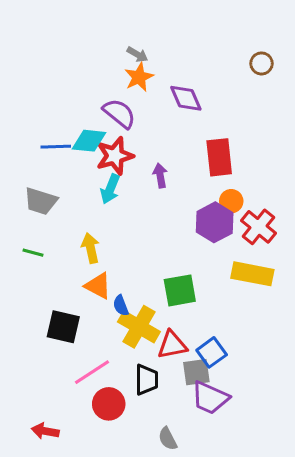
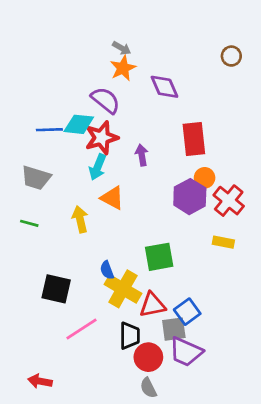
yellow rectangle: (252, 274) -> (223, 242), size x0.6
orange triangle: (98, 286) -> (112, 198), moved
red circle: (109, 404) -> (148, 357), moved

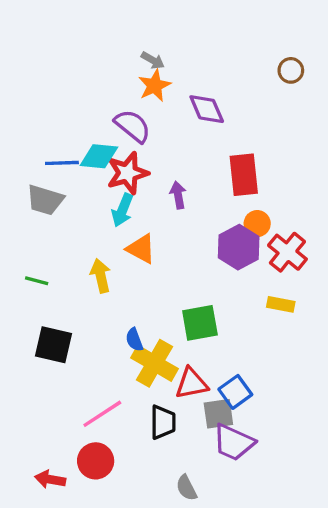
gray trapezoid: (36, 178) -> (45, 200), moved
black square: (56, 289) -> (54, 345), moved
red circle: (148, 357) -> (96, 461), moved

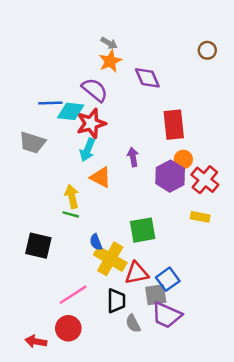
blue line: (62, 163) -> (50, 103), moved
purple arrow: (178, 195) -> (133, 157), moved
green line: (37, 281) -> (71, 214), moved
gray semicircle: (186, 488) -> (133, 323), moved

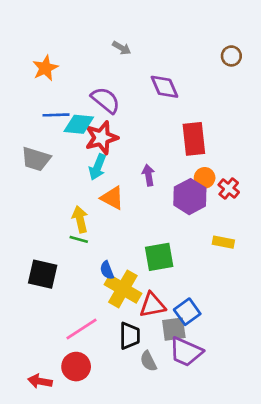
orange star: (110, 61) -> (45, 68), moved
red cross: (205, 180) -> (229, 189), moved, size x0.7

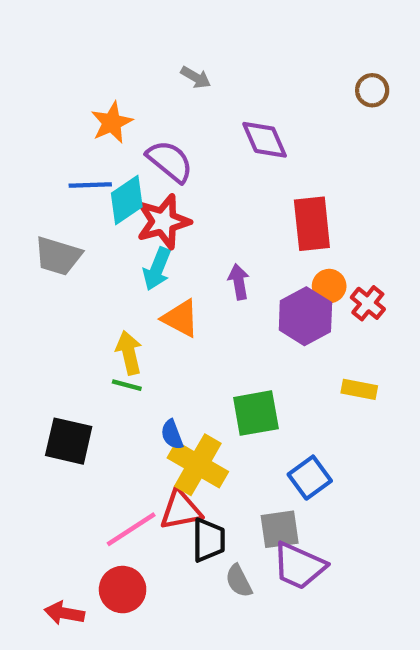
orange star: (45, 68) -> (112, 123), moved
cyan diamond: (79, 124) -> (127, 200), turned -40
red triangle: (152, 305) -> (181, 510), moved
blue square: (187, 312) -> (310, 478), moved

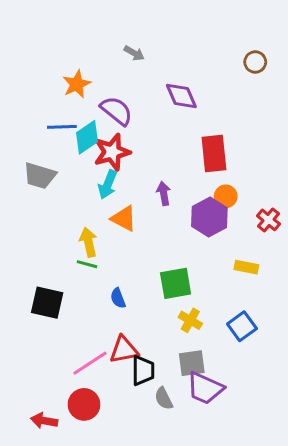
red cross: (368, 303) -> (269, 220), moved
yellow cross: (198, 465) -> (190, 320), moved, size x0.6
blue square: (310, 478) -> (242, 326), moved

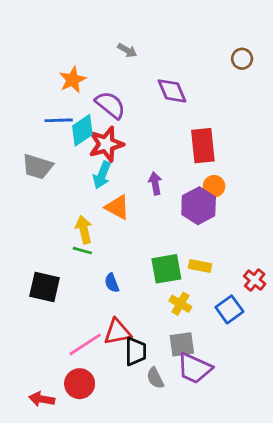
red cross: (269, 220) -> (255, 280), moved
yellow rectangle: (246, 267) -> (200, 266), moved

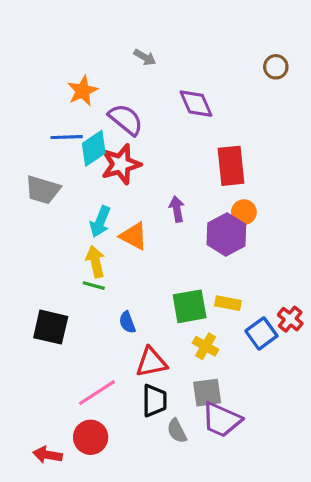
cyan arrow: (102, 175) -> (100, 222), moved
blue square: (229, 309) -> (261, 333), moved
red triangle: (117, 332) -> (151, 362), moved

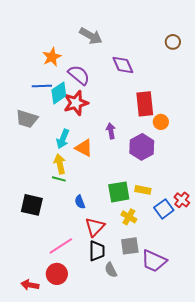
gray arrow: (145, 57) -> (91, 36), size x1.6
orange circle: (244, 212) -> (161, 122), moved
red triangle: (151, 362) -> (95, 227), turned -35
purple trapezoid: (222, 420) -> (154, 261), moved

